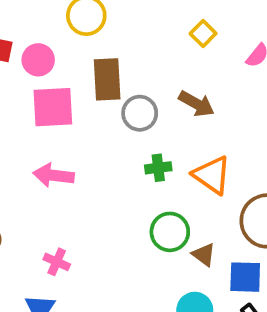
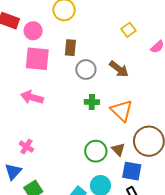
brown rectangle: (107, 79) -> (70, 48), size x0.7
green circle: (170, 232) -> (96, 151), moved
brown triangle: (204, 255) -> (118, 149), moved

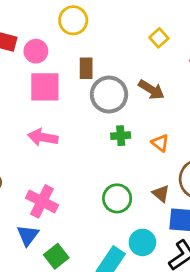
gray circle: (86, 70) -> (109, 95), size x1.4
orange triangle: (122, 111) -> (160, 143), size x0.6
pink cross: (26, 147) -> (42, 201), size x1.6
green circle: (96, 151) -> (117, 198), moved

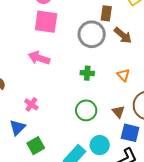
brown rectangle: (86, 68) -> (106, 13), moved
green cross: (121, 136) -> (87, 73), moved
pink cross: (42, 201) -> (31, 104), size x0.6

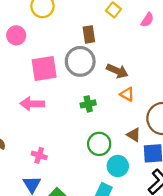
pink square: (46, 22) -> (44, 69), moved
brown arrow: (123, 35) -> (117, 71), moved
cyan circle: (100, 145) -> (118, 166), moved

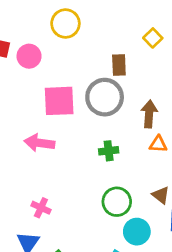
brown arrow: (117, 71) -> (149, 114), turned -115
orange triangle: (127, 94) -> (158, 144), turned -32

